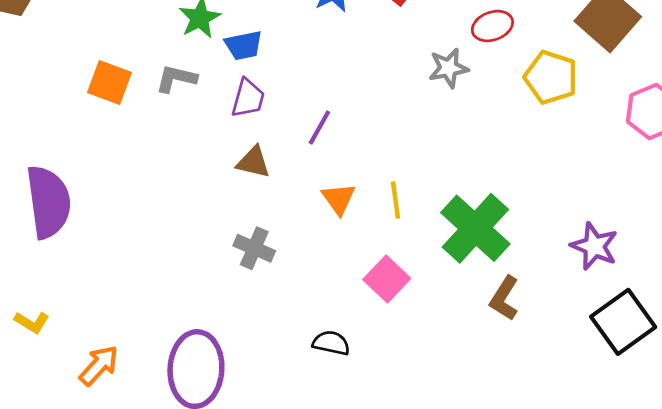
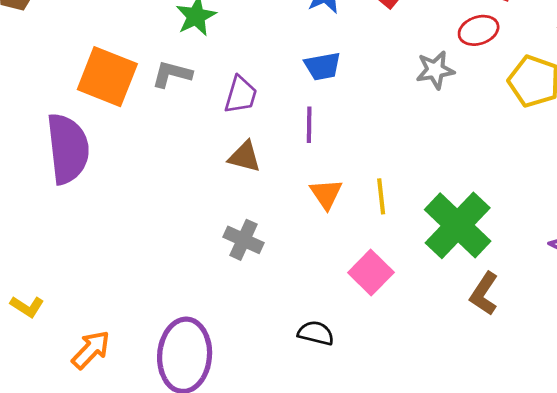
blue trapezoid: (244, 45) -> (323, 66), moved
orange square: (109, 83) -> (107, 77), size x1.4
purple line: (319, 128) -> (309, 125), turned -30
purple semicircle: (48, 202) -> (68, 149), moved

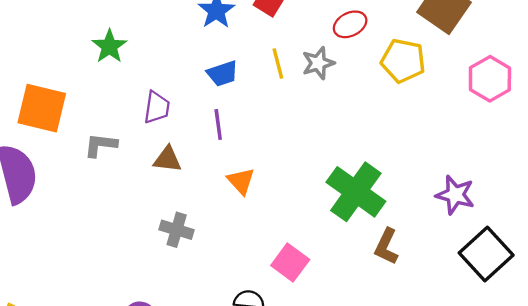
gray L-shape: (172, 74) -> (101, 145), moved
yellow line: (381, 196) -> (278, 64), moved
pink square: (371, 272) -> (290, 263), moved

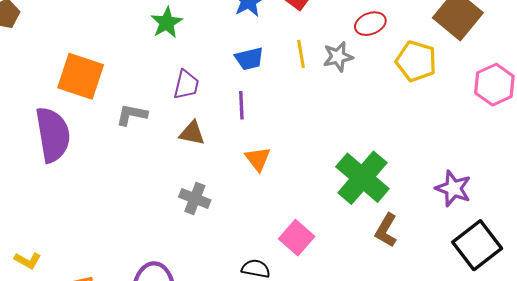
green star: (109, 46) -> (167, 23), moved

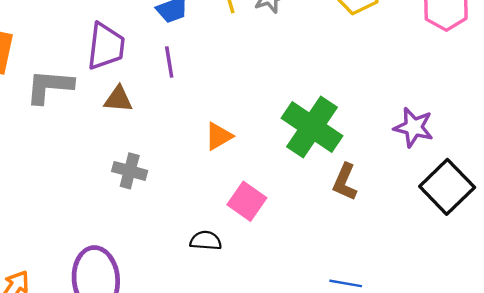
purple trapezoid: (186, 85) -> (106, 46), size x1.4
gray L-shape: (132, 115) -> (49, 86), size x1.4
orange triangle: (258, 159) -> (219, 136), moved, turned 44

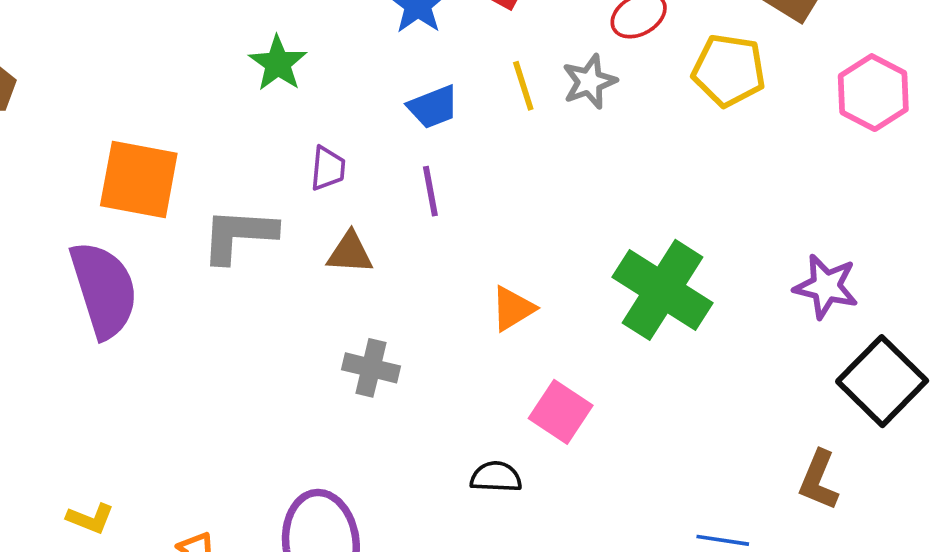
purple trapezoid: (106, 46) -> (328, 168), size x0.6
brown L-shape: (345, 182) -> (819, 480), moved

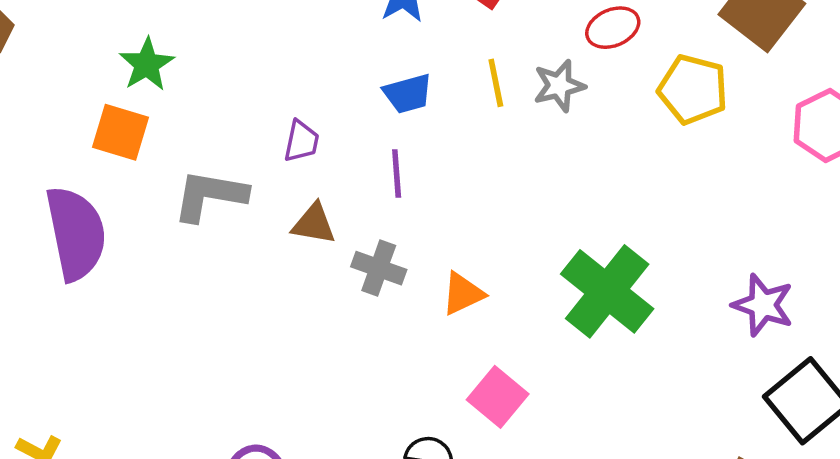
green star: (278, 63) -> (147, 64), moved
orange square: (139, 179) -> (121, 132), size x0.7
gray cross: (371, 368) -> (379, 268), moved

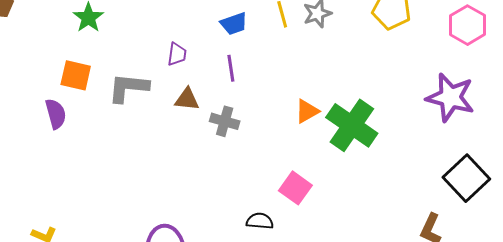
orange square: (121, 132) -> (76, 75), moved
purple semicircle: (76, 233) -> (56, 114), size x0.6
orange triangle: (463, 294) -> (307, 111), moved
purple star: (763, 305) -> (450, 97), moved, size x1.4

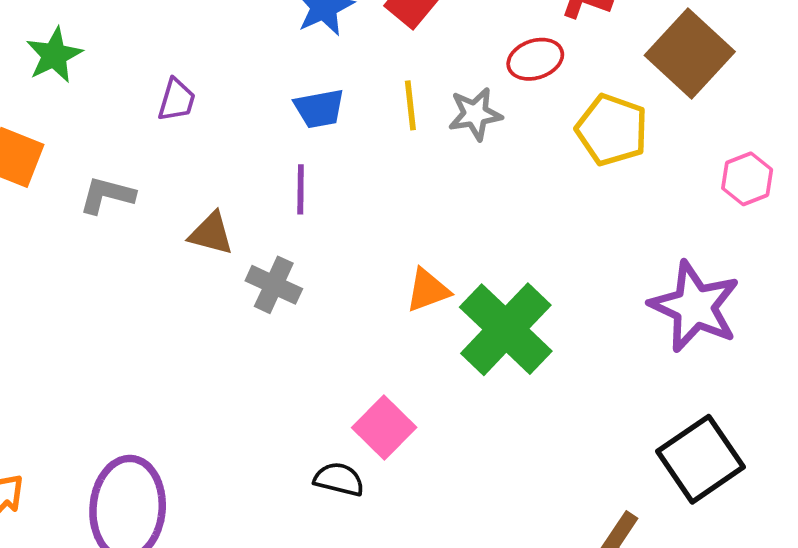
pink hexagon: (468, 25) -> (747, 179), size x0.7
purple trapezoid: (177, 54) -> (177, 100), moved
gray L-shape: (128, 88) -> (107, 195), size x0.7
black semicircle: (260, 221) -> (339, 479), moved

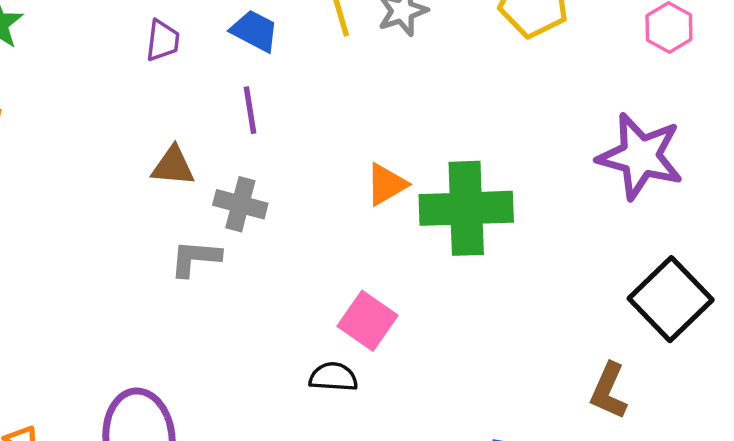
purple trapezoid: (177, 100) -> (163, 40), moved
blue trapezoid: (319, 109) -> (255, 31), turned -132
gray L-shape: (107, 195) -> (195, 258), moved
green cross: (506, 329) -> (466, 208), turned -36

